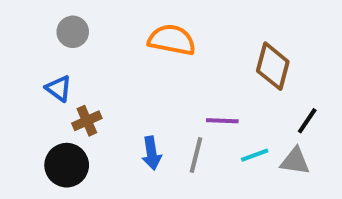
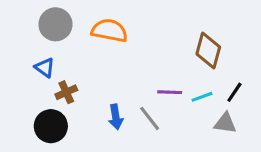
gray circle: (73, 32) -> (55, 24), size x1.4
orange semicircle: (172, 40) -> (109, 30), moved
gray line: (196, 155) -> (150, 118), turned -52
cyan line: (255, 155) -> (202, 97), moved

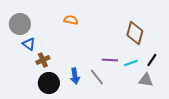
gray circle: (55, 24) -> (20, 24), moved
orange semicircle: (109, 30) -> (71, 20), size x0.6
black circle: (51, 126) -> (49, 83), moved

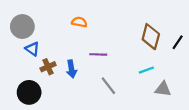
purple line: (110, 60) -> (98, 54), moved
black line: (152, 60) -> (178, 42), moved
blue arrow: (75, 76) -> (71, 69), moved
black circle: (49, 83) -> (29, 92), moved

